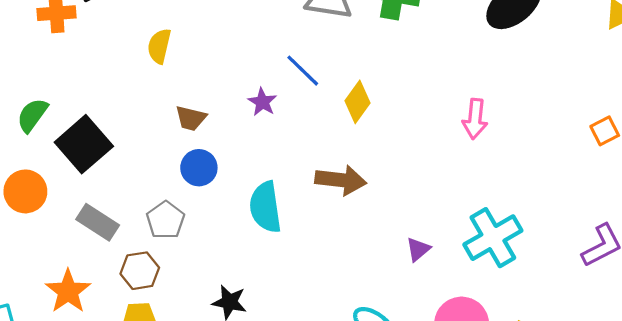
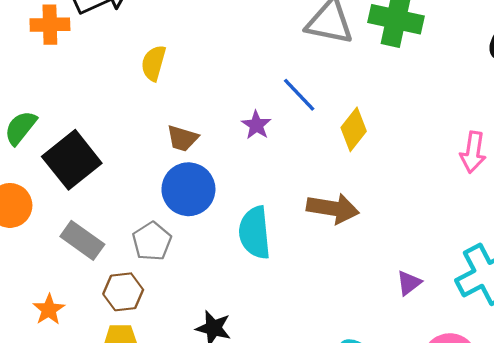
blue circle: (199, 168) -> (188, 189), size x1.4
orange star: (68, 291) -> (49, 310), size x0.7

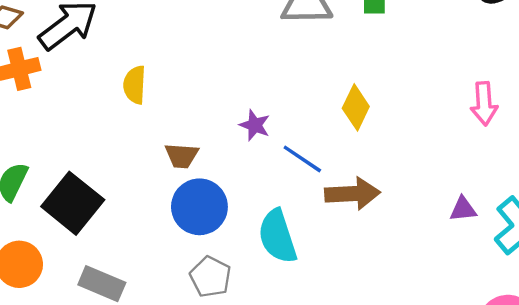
blue line: (299, 95) -> (302, 159), moved
gray pentagon: (152, 241) -> (210, 277), moved
purple triangle: (409, 283) -> (463, 209), moved, turned 44

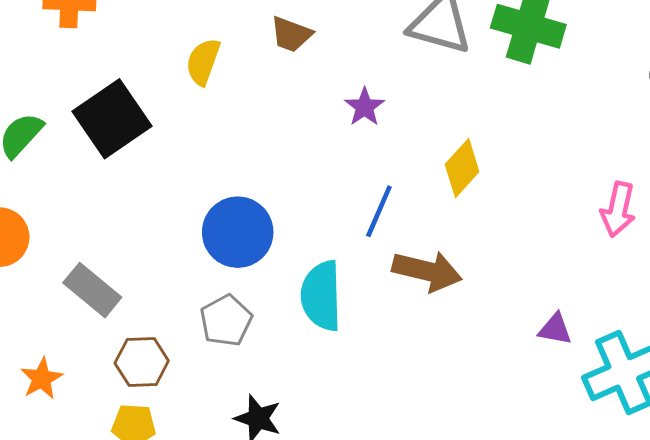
purple star: (255, 125) -> (365, 107), moved
brown trapezoid: (182, 156) -> (291, 34), moved
blue line: (302, 159) -> (379, 211), turned 63
black square: (73, 203) -> (112, 119), moved

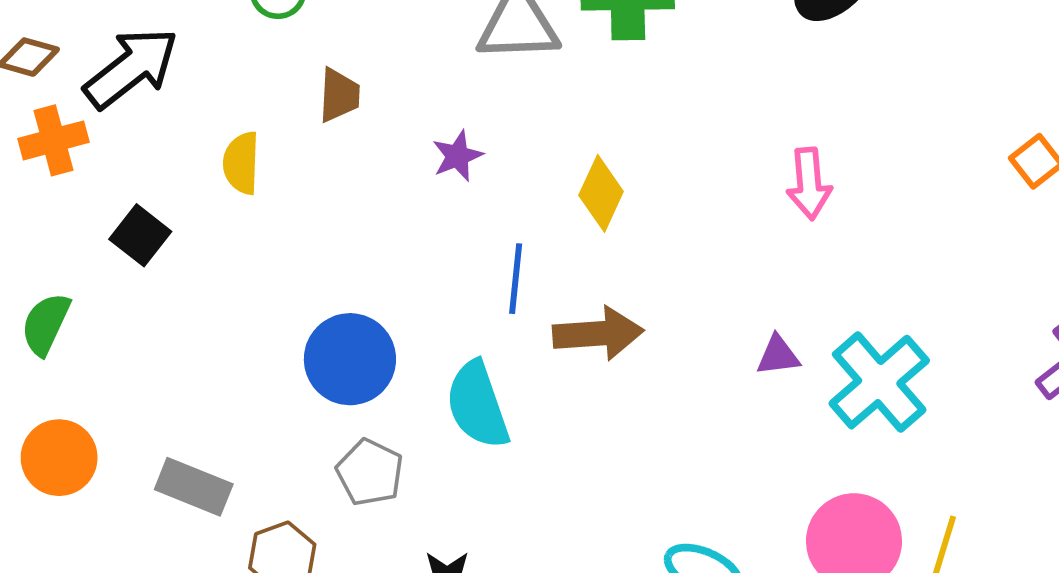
brown trapezoid: (291, 34) -> (339, 95), turned -90
purple star: (365, 107) -> (457, 156), turned 30
black square: (112, 119) -> (140, 235), moved, size x0.6

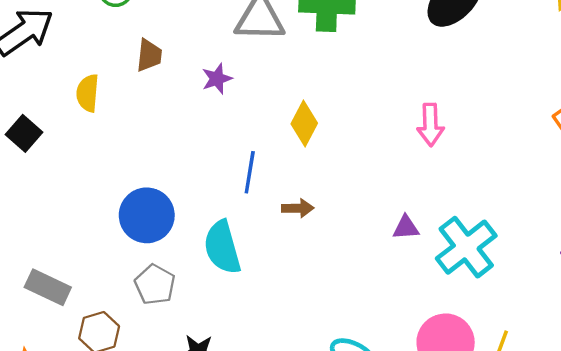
purple star: (457, 156) -> (217, 79), moved
brown arrow: (598, 333) -> (298, 208), size x0.6

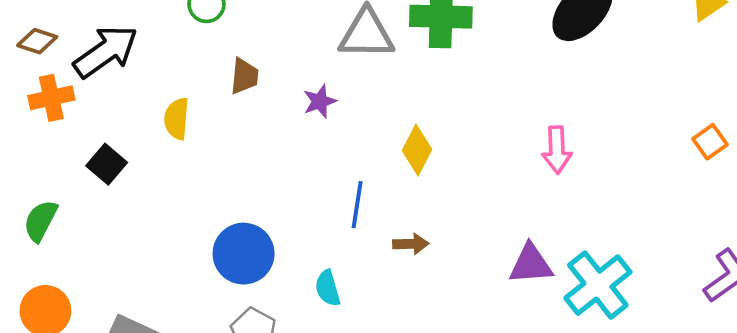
purple triangle: (406, 228) -> (531, 264), size x1.5
cyan semicircle: (222, 247) -> (328, 288), size x0.6

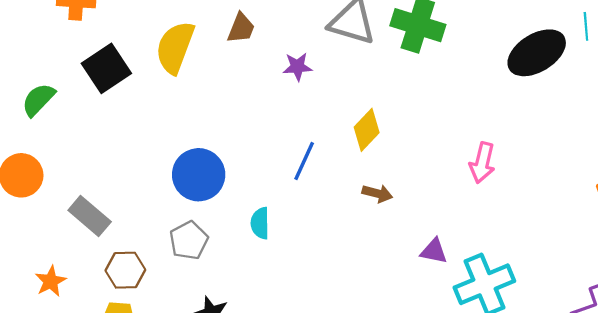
yellow semicircle: (177, 119) -> (175, 47), size x1.5
black square: (107, 164) -> (106, 68), size x1.4
brown arrow: (411, 244) -> (377, 193), moved
purple triangle: (531, 264) -> (434, 251), size x0.7

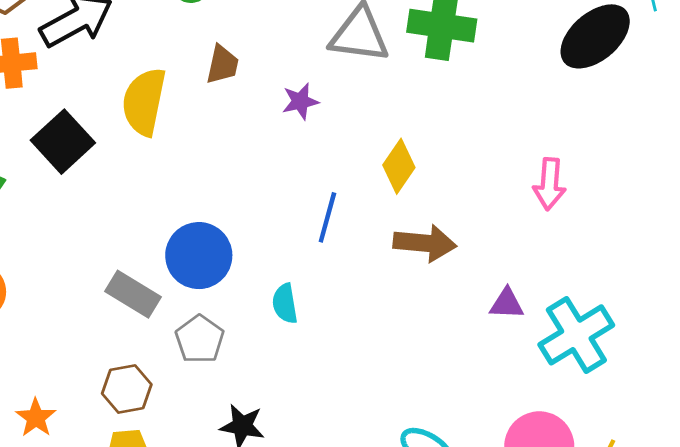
brown arrow: (377, 193) -> (425, 243), size x1.6
gray rectangle: (90, 216) -> (133, 294), moved

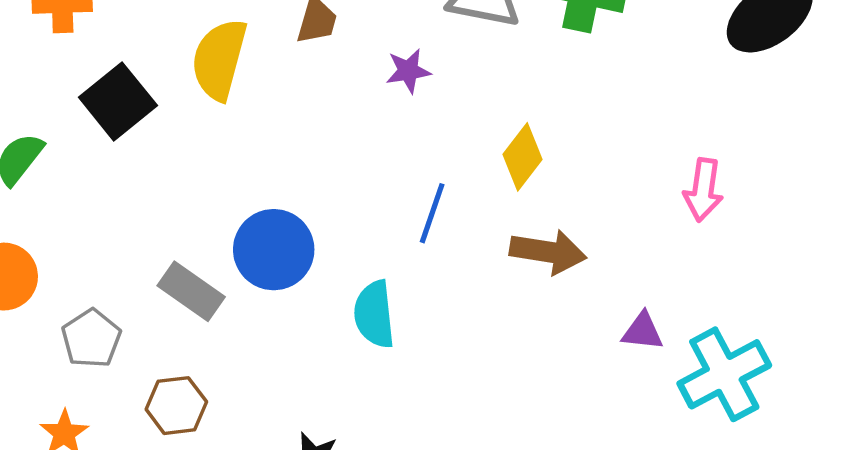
cyan semicircle: (285, 304) -> (374, 314), size x1.4
gray pentagon: (200, 339) -> (91, 339), moved

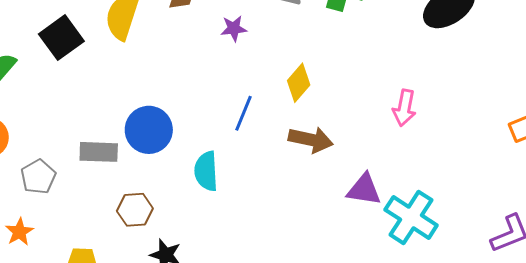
gray rectangle: (191, 291) -> (99, 152), turned -36
purple triangle: (643, 331) -> (364, 190), size x1.4
cyan cross: (724, 374) -> (411, 217), turned -32
brown hexagon: (176, 406) -> (135, 210), moved

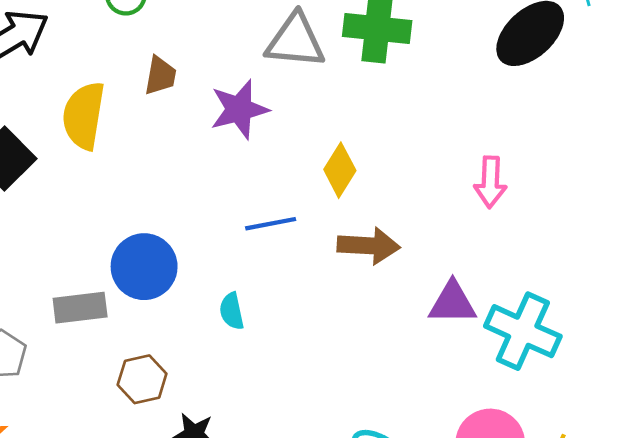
purple star: (234, 28) -> (239, 109), size x1.6
blue line: (243, 113) -> (271, 224), turned 66
cyan semicircle: (206, 171) -> (232, 311), size x0.7

